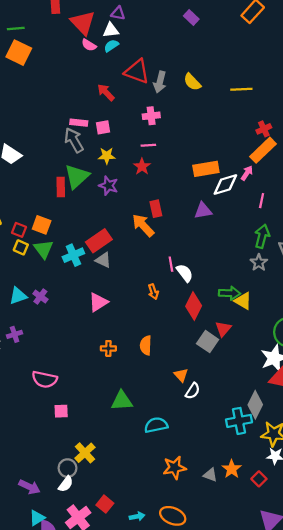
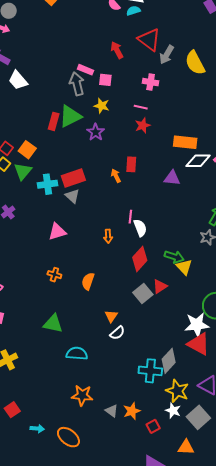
yellow semicircle: (192, 82) -> (195, 63), size x1.4
red star: (142, 166) -> (143, 125), moved
orange arrow: (143, 225) -> (116, 176), size x0.6

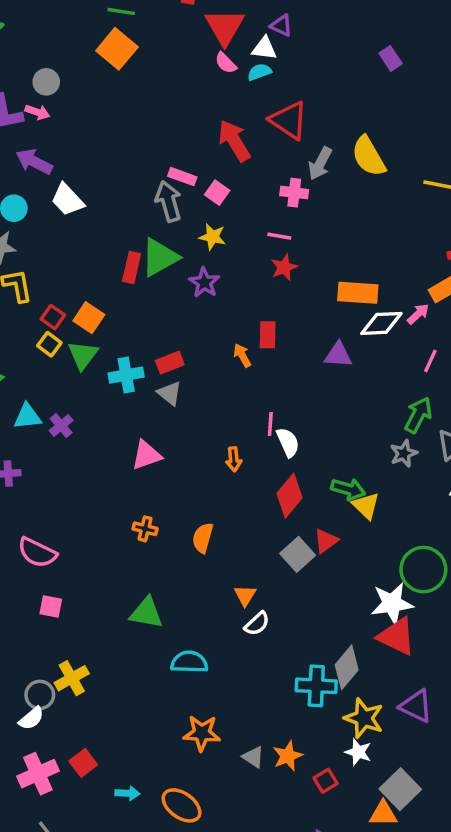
red arrow: (117, 50) -> (234, 141), size x1.4
gray arrow: (167, 55) -> (320, 163), moved
pink square: (105, 80) -> (217, 193), turned 32
red rectangle: (73, 178) -> (170, 363), size x0.7
gray square: (198, 417) -> (400, 789), moved

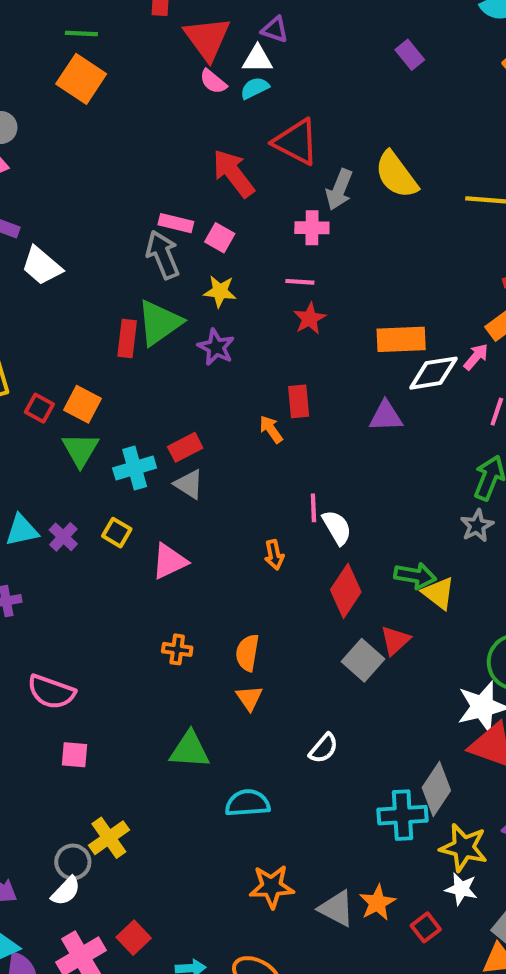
yellow square: (49, 344) -> (117, 533), moved
orange triangle: (245, 595) -> (249, 698), moved
gray triangle: (253, 757) -> (336, 909), size x1.4

